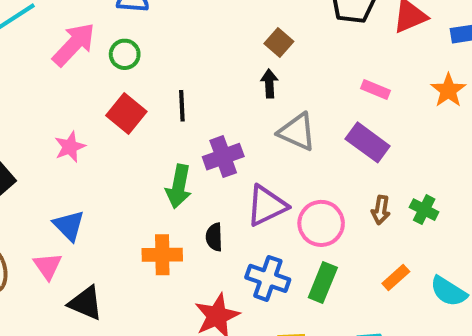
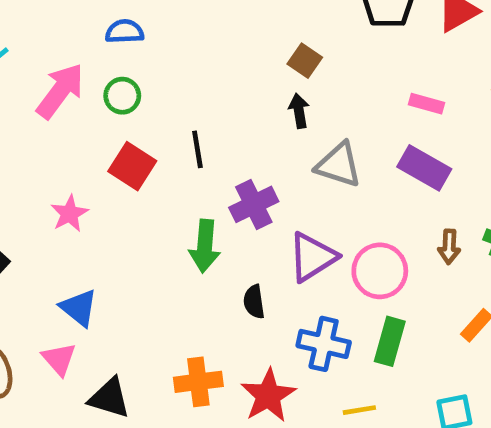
orange cross: (162, 255) -> (198, 382), moved

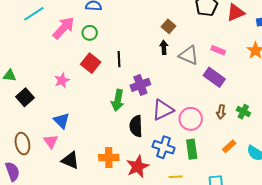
gray triangle: (339, 165) -> (189, 55), moved
black semicircle: (254, 302) -> (136, 126), size x1.5
green rectangle: (390, 341) -> (192, 149), turned -30

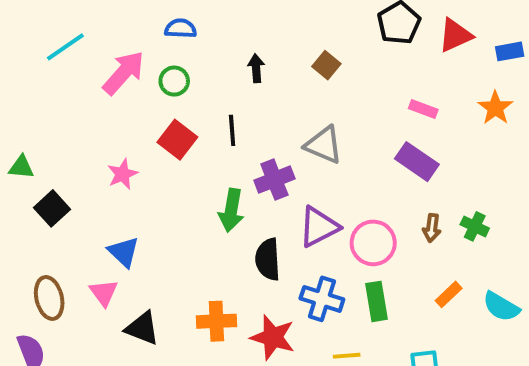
black arrow: (164, 47) -> (256, 68), moved
gray triangle: (189, 55) -> (324, 145), moved
red star: (138, 167) -> (273, 337), turned -30

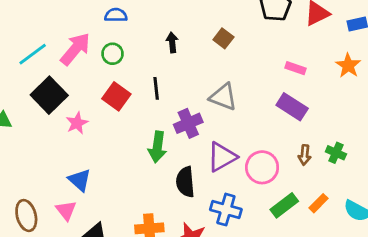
cyan line: (65, 47) -> (33, 54), moved
black square: (52, 208) -> (49, 95), moved, size x1.4
green rectangle: (376, 301) -> (284, 205), moved, turned 64

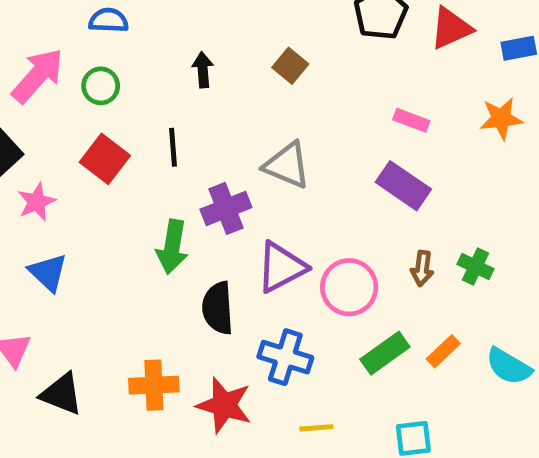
orange star: (348, 66) -> (501, 119), turned 30
blue triangle: (80, 180) -> (48, 272), moved

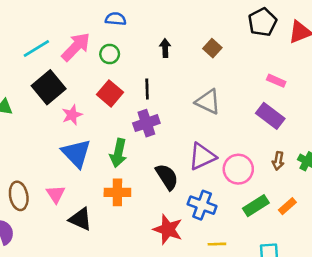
purple cross: (226, 208) -> (146, 123), moved
green arrow: (172, 247) -> (118, 153), moved
blue triangle: (48, 272) -> (76, 153), size x1.4
black semicircle: (218, 308) -> (167, 177), turned 148
orange cross: (154, 385) -> (117, 192), moved

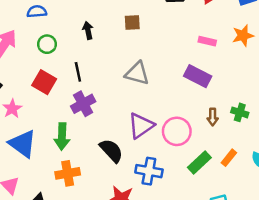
brown square: (212, 48) -> (132, 23), turned -35
green circle: (110, 54) -> (47, 44), moved
pink rectangle: (276, 81) -> (207, 41), moved

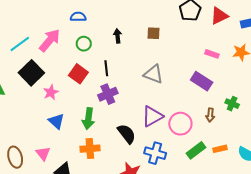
green cross: (240, 112) -> (232, 104), moved
blue triangle: (23, 144) -> (56, 121), size x0.7
orange rectangle: (229, 158) -> (220, 149), turned 32

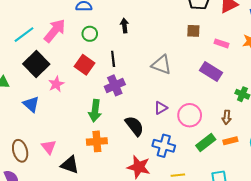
brown square: (154, 33) -> (193, 31), moved
brown arrow: (210, 115) -> (227, 117), moved
purple triangle: (152, 116) -> (161, 108), size x0.6
blue triangle: (56, 121) -> (31, 104), moved

